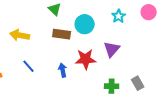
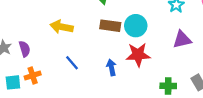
cyan circle: (85, 24) -> (136, 26), moved
purple triangle: (112, 49) -> (182, 40), moved, turned 36

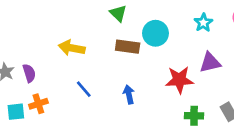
cyan circle: (136, 26) -> (155, 33), moved
red star: (138, 55) -> (179, 80), moved

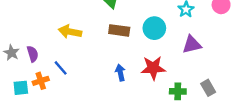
cyan circle: (155, 33) -> (154, 28), moved
red star: (179, 80) -> (153, 68), moved
blue line: (84, 89) -> (61, 68), moved

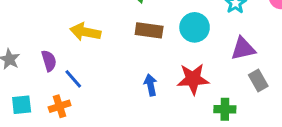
purple semicircle: (33, 54) -> (49, 61), moved
orange cross: (41, 81) -> (60, 106), moved
gray rectangle: (208, 88) -> (258, 80), moved

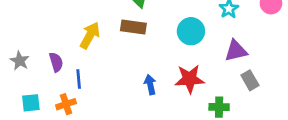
brown rectangle: (149, 30) -> (133, 27), moved
yellow arrow: (85, 32) -> (90, 35), turned 108
blue line: (73, 79) -> (79, 79), turned 36

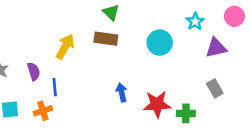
purple triangle: (236, 51) -> (216, 48), moved
red star: (190, 79) -> (157, 104), moved

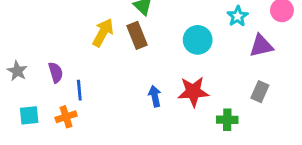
brown rectangle: (106, 39) -> (137, 35), turned 60
yellow arrow: (65, 46) -> (103, 32), moved
gray rectangle: (215, 88) -> (260, 92), turned 54
red star: (157, 104) -> (193, 92), moved

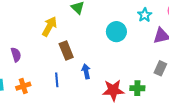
brown rectangle: (137, 35) -> (66, 50), moved
blue line: (79, 90) -> (57, 80), moved
red star: (193, 92) -> (113, 90), moved

